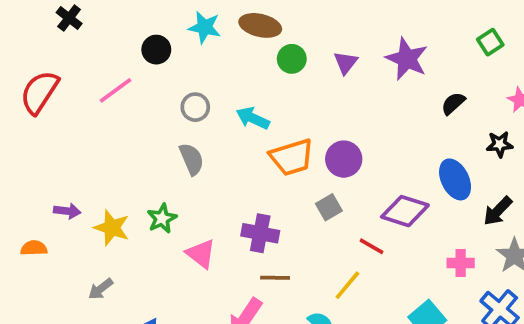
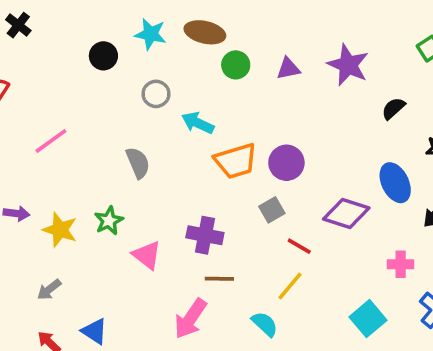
purple triangle: (346, 63) -> (288, 69), turned 40
pink line: (115, 90) -> (51, 141), moved
gray circle: (195, 107) -> (156, 94), moved
red line: (372, 246) -> (299, 246), moved

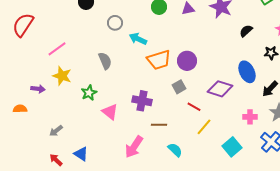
yellow star: (60, 230) -> (62, 76), moved
brown line: (219, 279) -> (159, 125), moved
yellow line: (290, 286) -> (204, 127), moved

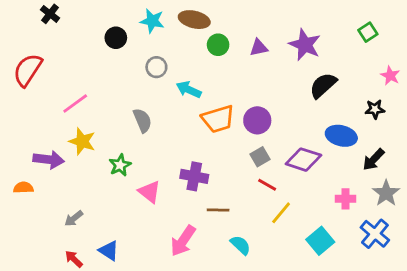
black semicircle: (246, 31) -> (323, 85), moved, size x1.5
blue ellipse: (247, 72) -> (341, 136), turned -50
gray square: (179, 87) -> (260, 157), moved
purple arrow: (38, 89) -> (49, 160), size x1.5

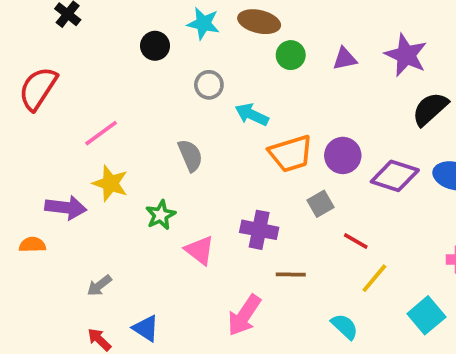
gray square: (260, 157) -> (320, 204), moved
purple diamond: (303, 160) -> (395, 176), moved
cyan semicircle: (240, 245) -> (345, 326), moved

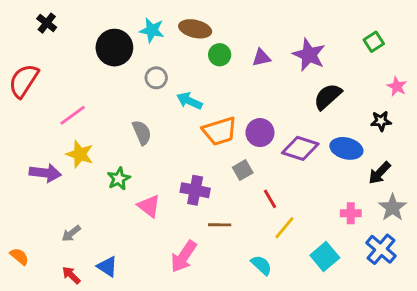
black circle: (155, 46) -> (114, 48), size x1.6
red line: (356, 241) -> (270, 199), turned 30
orange semicircle: (32, 245) -> (19, 256), moved, turned 42

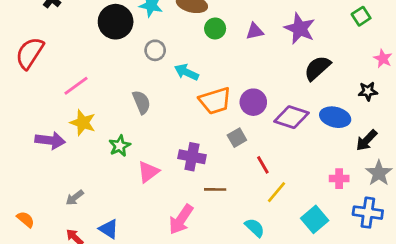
pink triangle: (149, 206) -> (148, 172), turned 45
blue cross: (381, 249) -> (368, 213), turned -32

